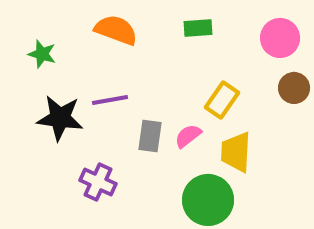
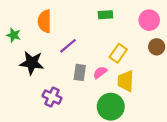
orange semicircle: (116, 30) -> (45, 21), moved, turned -110
green star: (42, 54) -> (14, 35), moved
purple line: (110, 100) -> (68, 46), moved, turned -30

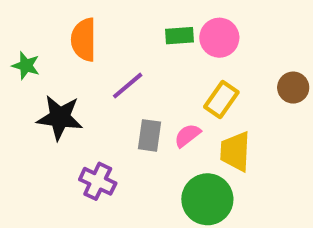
green rectangle: (105, 15) -> (179, 36), moved
pink circle: (149, 20) -> (219, 38), moved

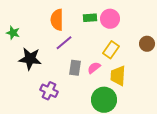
orange semicircle: (84, 40) -> (57, 20), moved

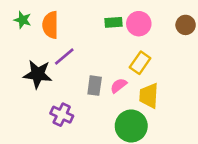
orange semicircle: (57, 20) -> (50, 25), moved
green star: (13, 33) -> (23, 20), moved
purple line: (64, 43) -> (64, 57), moved
brown circle: (147, 44) -> (186, 25), moved

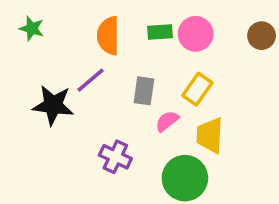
orange semicircle: (50, 25) -> (108, 36), moved
gray rectangle: (95, 86) -> (144, 91), moved
purple cross: (62, 115) -> (115, 157), moved

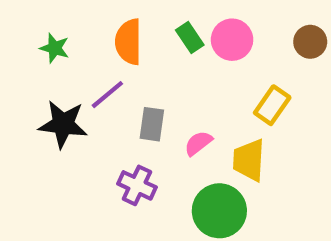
green star: (32, 28) -> (55, 48), moved
green rectangle: (160, 32) -> (190, 38), turned 60
yellow rectangle: (197, 89) -> (272, 105), moved
gray rectangle: (144, 91) -> (152, 124), moved

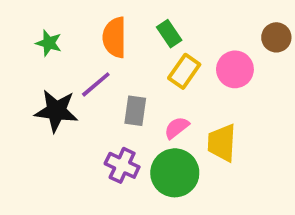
pink circle: (232, 40) -> (235, 69), moved
yellow rectangle: (272, 105) -> (184, 71), moved
green circle: (219, 211) -> (175, 173), moved

